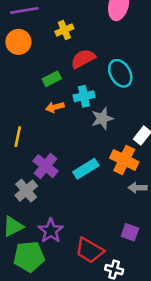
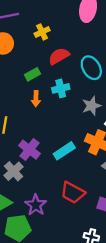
orange arrow: (55, 107) -> (36, 99), turned -72
gray star: (102, 118) -> (91, 106), moved
red trapezoid: (90, 250) -> (73, 193), moved

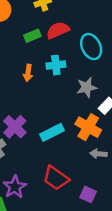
green rectangle: (33, 74) -> (32, 36), moved

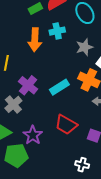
orange arrow: (28, 73) -> (35, 40), size x1.6

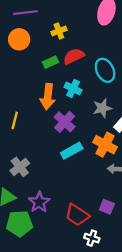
cyan cross: (57, 31) -> (73, 88), turned 35
purple cross: (28, 85) -> (65, 122), moved
red trapezoid: (66, 125) -> (77, 215), moved

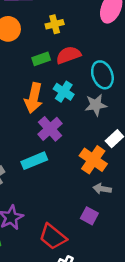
gray star: (102, 108) -> (96, 105), moved
cyan rectangle: (72, 151) -> (34, 161), moved
purple square: (107, 207) -> (89, 216), moved

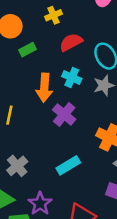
green rectangle: (41, 59) -> (28, 50), moved
cyan rectangle: (34, 161) -> (68, 165), moved

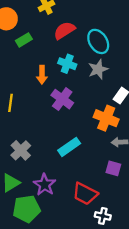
orange arrow: (44, 88) -> (42, 75), size x0.7

